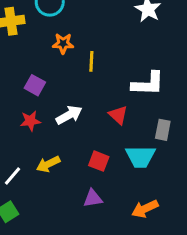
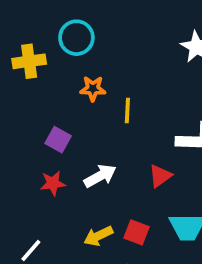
red triangle: (118, 115) -> (160, 176), turned 42
yellow arrow: (48, 164) -> (98, 236), moved

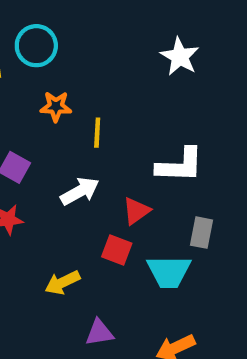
white arrow: (100, 176) -> (80, 191), moved
red square: (136, 232) -> (117, 250), moved

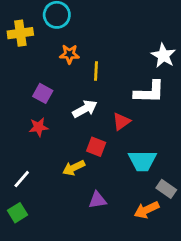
white star: (180, 57) -> (163, 56), moved
gray rectangle: (202, 233) -> (166, 189), moved, turned -66
red square: (117, 250) -> (96, 147), moved

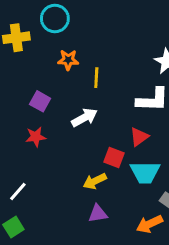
red triangle: (121, 121) -> (139, 137), moved
red square: (96, 147) -> (114, 157), moved
yellow arrow: (74, 168) -> (95, 181), moved

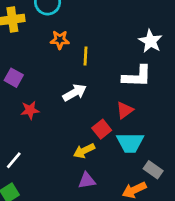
purple square: (40, 101) -> (14, 78), moved
red square: (114, 157) -> (102, 129), turned 30

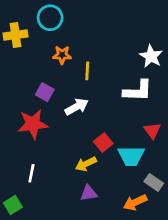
purple square: (14, 78) -> (45, 92), moved
red star: (30, 110) -> (33, 124), size x1.6
red triangle: (125, 110) -> (152, 131), moved, turned -30
white line: (14, 160) -> (31, 173), moved, turned -30

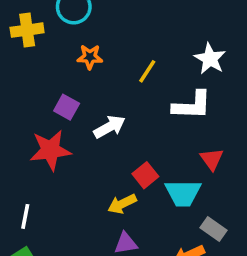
yellow line: (87, 71) -> (147, 71), moved, turned 30
white line: (31, 173) -> (25, 216), moved

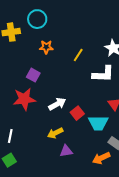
white arrow: (110, 127) -> (57, 104), moved
yellow arrow: (122, 204) -> (55, 133), moved

